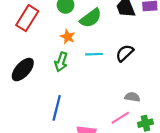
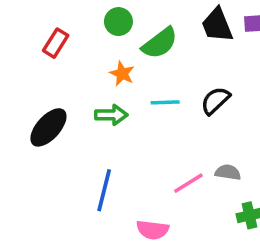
red rectangle: (27, 18) -> (56, 43), size x0.7
green arrow: (61, 62) -> (111, 115), turned -108
pink line: (120, 118) -> (188, 183), moved

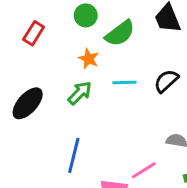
green arrow: (111, 115) -> (80, 93), turned -45
pink line: (188, 183) -> (144, 170), moved

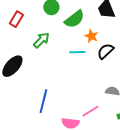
orange star: (89, 59) -> (91, 36), moved
green arrow: (80, 93) -> (41, 40), moved

